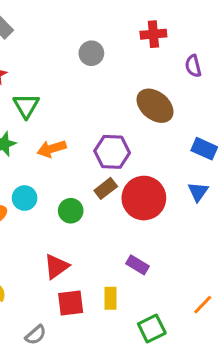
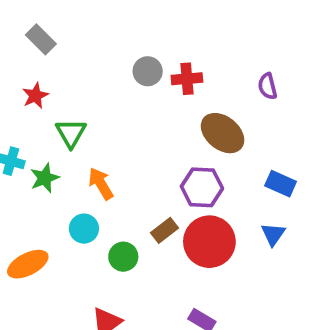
red cross: (153, 34) -> (187, 79), moved
orange arrow: (52, 149) -> (101, 184), turned 76
purple hexagon: (112, 152) -> (202, 187), moved
cyan circle: (25, 198) -> (84, 229), moved

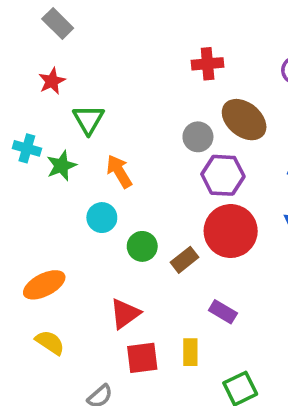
gray circle: (148, 71) -> (198, 137), moved
brown rectangle: (164, 230) -> (184, 260), moved
orange ellipse: (28, 264) -> (44, 285), moved

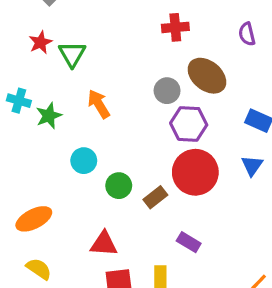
green triangle: (88, 120) -> (72, 54), moved
orange arrow: (119, 171) -> (99, 104), moved
red triangle: (125, 314) -> (104, 244), turned 40

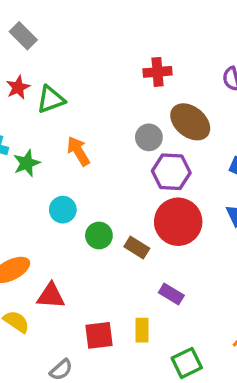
green triangle: (72, 54) -> (51, 99), turned 40
brown rectangle: (155, 197) -> (137, 248), turned 70
red triangle: (104, 244) -> (51, 296), moved

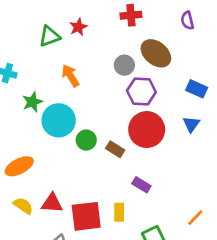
red star: (18, 87) -> (78, 27), moved
green star: (27, 163) -> (32, 102), moved
cyan circle: (63, 210) -> (59, 120), size x1.6
red triangle: (51, 296) -> (52, 203), moved
red square: (99, 335) -> (86, 216), size x1.4

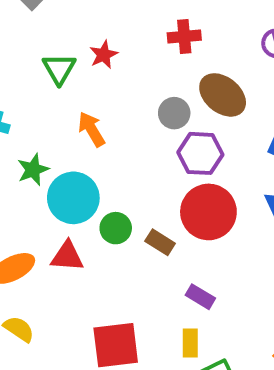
green triangle: (49, 36) -> (59, 69), turned -40
red triangle: (52, 203) -> (67, 256), moved
yellow rectangle: (119, 212) -> (190, 343), moved

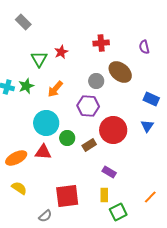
orange arrow: (91, 129) -> (55, 89), turned -108
purple hexagon: (200, 153) -> (88, 106), moved
green star: (33, 170) -> (26, 86), moved
brown rectangle: (160, 242) -> (89, 145), turned -64

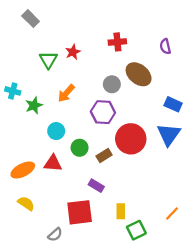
green star: (26, 86) -> (34, 105), moved
cyan circle: (46, 123) -> (56, 131), size x0.6
blue triangle: (147, 126) -> (169, 134), size x1.6
purple rectangle: (109, 172) -> (96, 186), moved

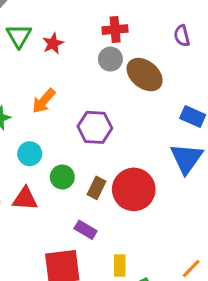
green triangle: (48, 60) -> (19, 36), moved
gray circle: (112, 84) -> (110, 59), moved
red circle: (131, 139) -> (134, 189), moved
brown rectangle: (104, 156) -> (96, 188), turned -32

